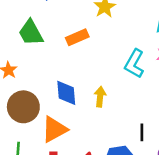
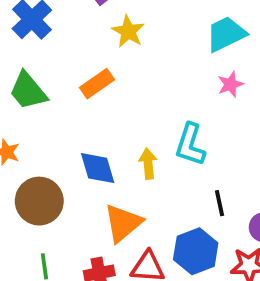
cyan L-shape: (134, 64) -> (190, 145), moved
orange triangle: (54, 129) -> (123, 223), moved

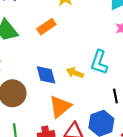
yellow arrow: (148, 164) -> (75, 73), turned -63

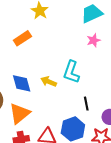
orange triangle: (60, 107) -> (20, 113), moved

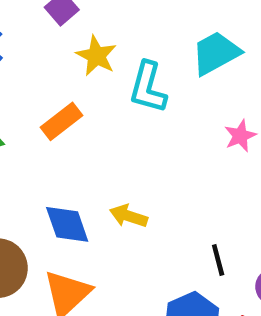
pink star: (94, 40) -> (240, 136), moved
cyan L-shape: (71, 72) -> (148, 87), moved

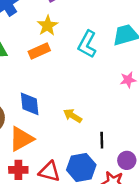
yellow star: (96, 56) -> (47, 26), moved
yellow arrow: (129, 216) -> (73, 116), moved

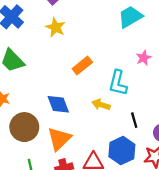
cyan L-shape: (87, 44) -> (118, 83), moved
orange rectangle: (39, 51) -> (82, 66), moved

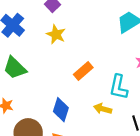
blue diamond: (58, 104) -> (61, 110), turned 40

